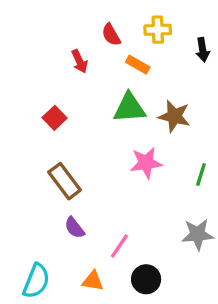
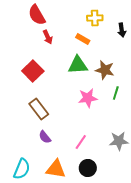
red semicircle: (111, 35) -> (37, 15), moved, size x1.5
red square: (55, 118) -> (33, 71), size x1.5
green line: (201, 174) -> (116, 93), moved
pink line: (119, 246) -> (81, 142), moved
orange triangle: (93, 281) -> (56, 169), size x1.5

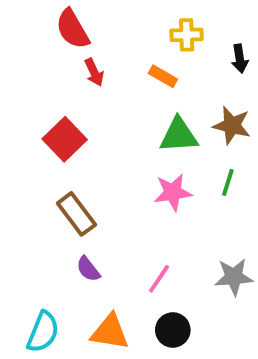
green triangle: (78, 65) -> (179, 135), moved
brown star: (105, 70) -> (232, 125), moved

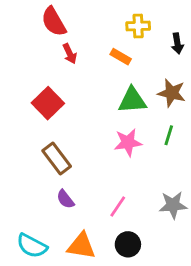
cyan semicircle: (43, 332) -> (32, 246), turned 96

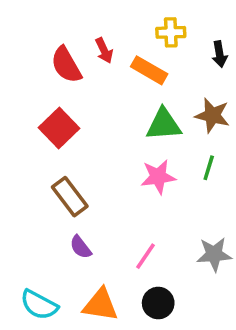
red semicircle: (54, 22) -> (66, 65), moved
red arrow: (70, 54) -> (104, 50), moved
orange rectangle: (121, 57) -> (149, 70), size x1.4

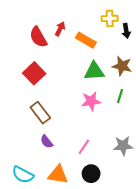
yellow cross: (171, 32) -> (110, 18), moved
red arrow: (104, 50) -> (60, 29), turned -128

